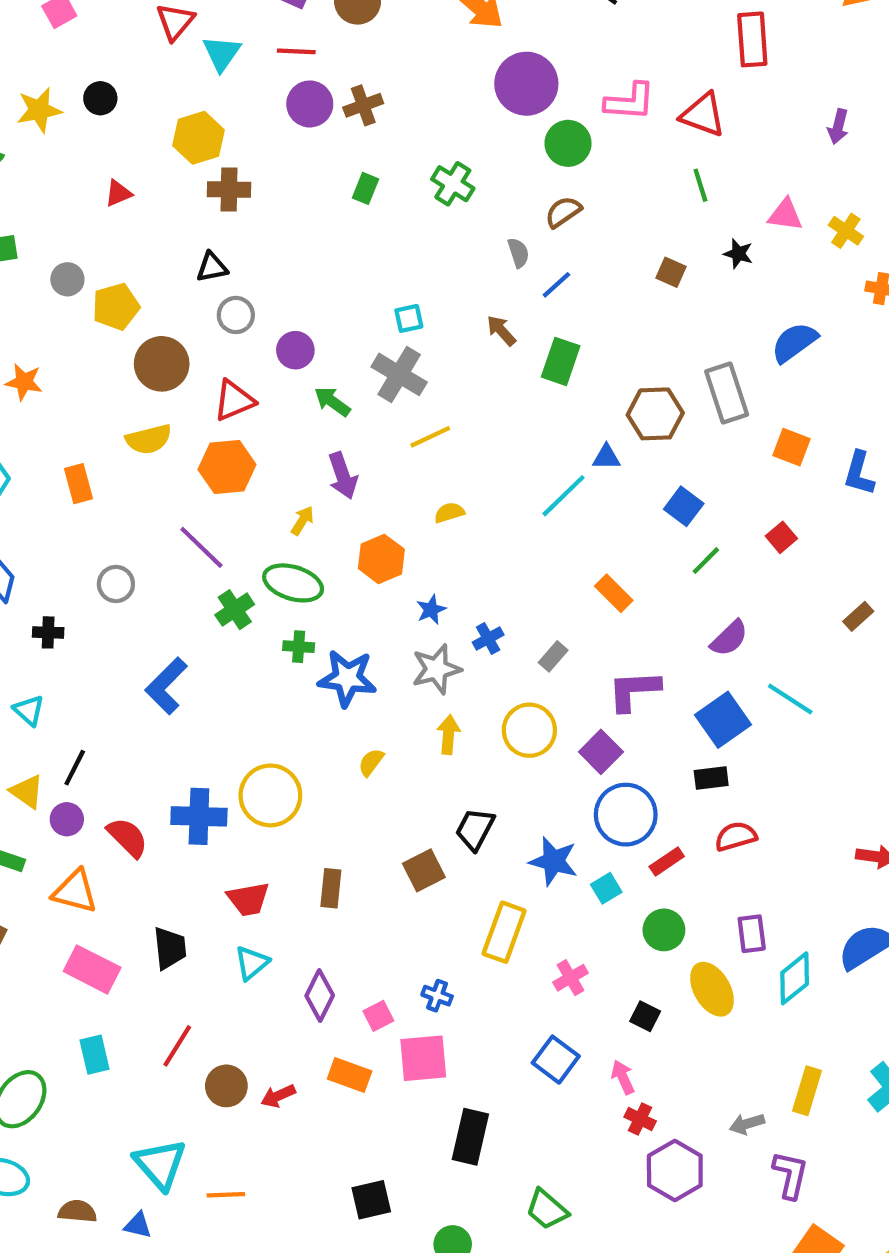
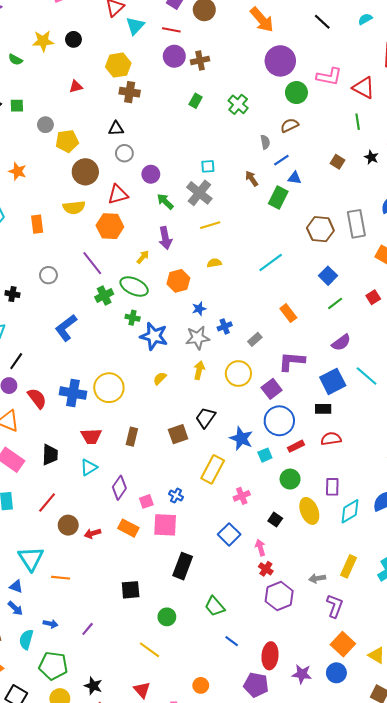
blue triangle: (606, 457) -> (294, 178), moved

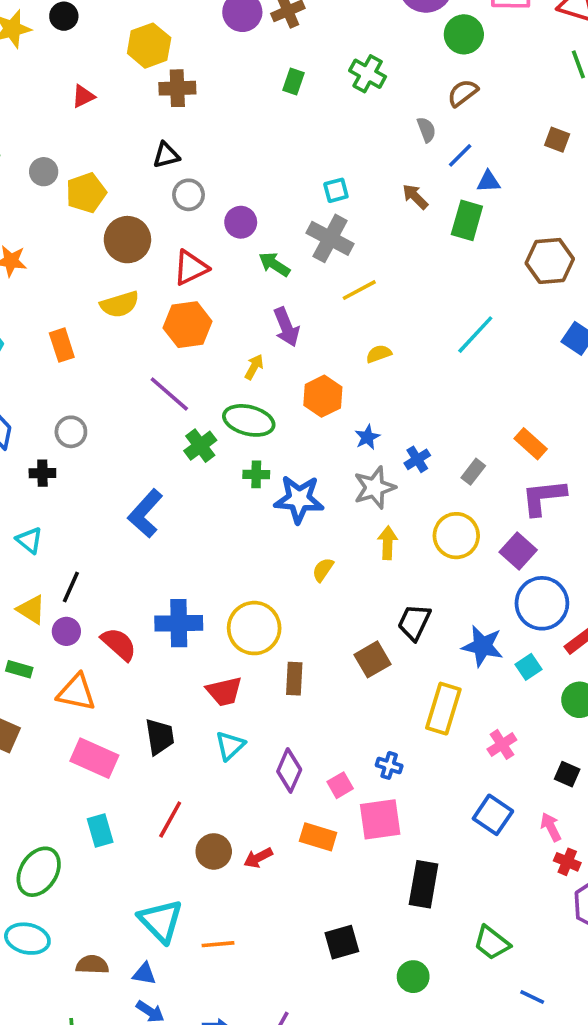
gray circle: (48, 275) -> (71, 432), moved
orange rectangle: (288, 313) -> (531, 444), moved
yellow circle: (109, 388) -> (254, 628), moved

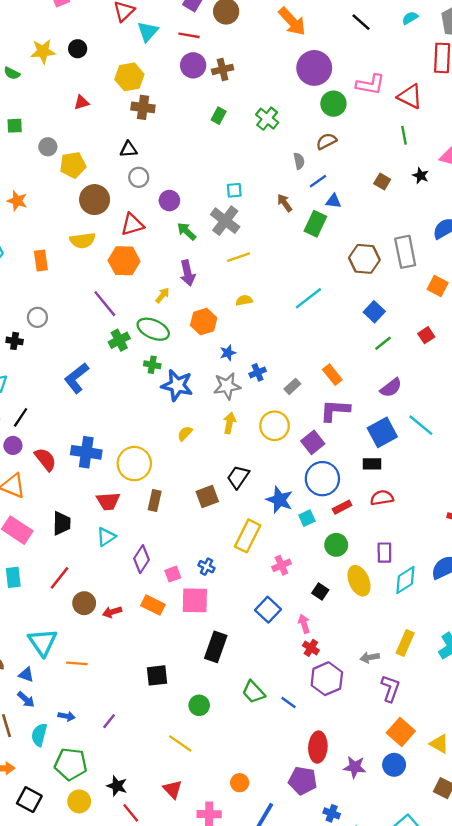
blue line: (532, 997) -> (289, 702), moved

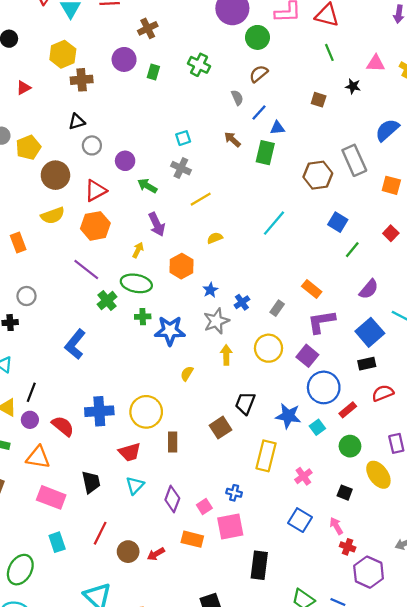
purple circle: (193, 65) -> (124, 59), moved
gray cross: (225, 221) -> (181, 168), size x0.7

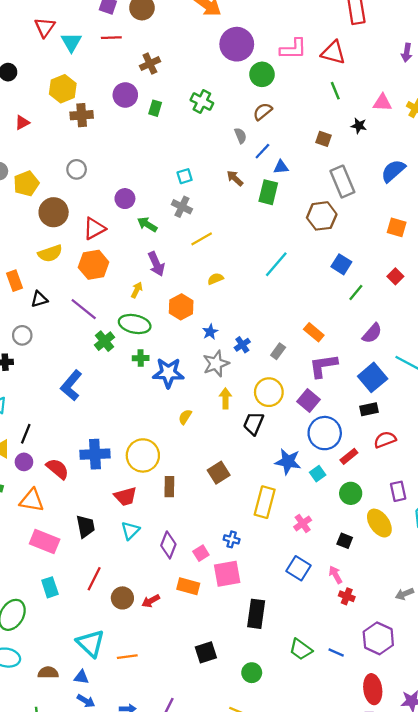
black triangle: (77, 122) -> (39, 299), moved
gray circle: (92, 145) -> (77, 169), moved
gray rectangle: (354, 160) -> (342, 182), moved
black trapezoid: (245, 403) -> (253, 423), moved
purple hexagon: (369, 572) -> (378, 638), moved

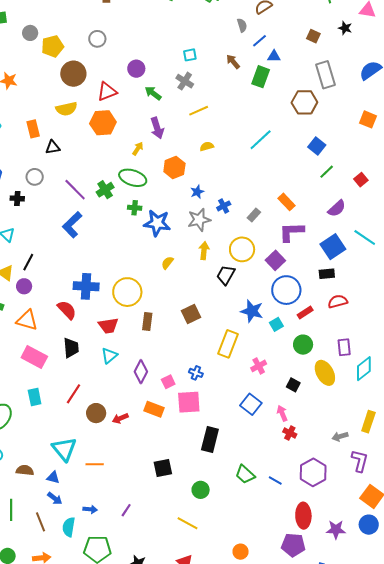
red square: (395, 276) -> (361, 180), moved
purple line: (84, 309) -> (75, 190), moved
red semicircle: (58, 469) -> (67, 310), moved

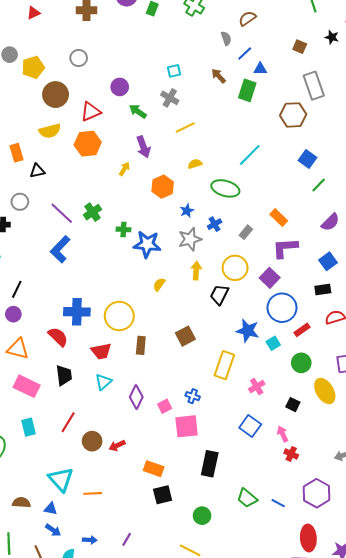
green ellipse: (133, 178) -> (225, 188), moved
blue square: (333, 247) -> (328, 261), size x0.7
orange rectangle: (154, 409) -> (154, 469), moved

